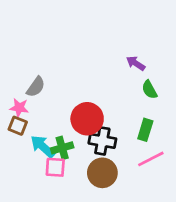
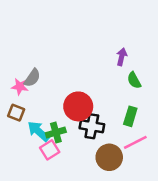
purple arrow: (136, 63) -> (122, 57), turned 70
pink star: (19, 108) -> (20, 87), moved
pink square: (55, 167) -> (50, 150), turned -36
brown circle: (102, 173) -> (109, 157), moved

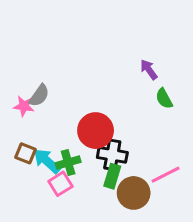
purple arrow: (122, 57) -> (149, 70), turned -49
brown square: (16, 113) -> (25, 153), moved
green rectangle: (130, 116) -> (112, 176), moved

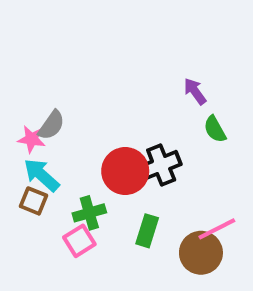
black cross: (112, 155) -> (161, 165), moved, turned -32
cyan arrow: (47, 161) -> (41, 175), moved
brown circle: (134, 193) -> (201, 253), moved

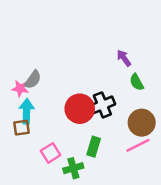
cyan arrow: (41, 175) -> (27, 111), turned 50
brown square: (34, 201) -> (22, 128), turned -30
green cross: (89, 213) -> (73, 168), moved
brown circle: (201, 253) -> (142, 123), moved

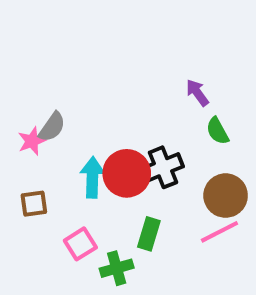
pink star: (20, 88) -> (32, 141), turned -30
cyan arrow: (27, 111) -> (92, 177), moved

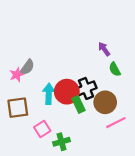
brown circle: (226, 196) -> (105, 102), moved
brown square: (34, 204) -> (18, 108), size x1.5
green rectangle: (149, 234) -> (79, 104), moved, turned -42

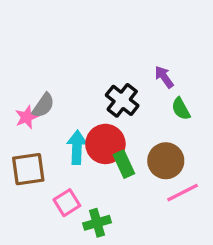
black cross: (86, 88) -> (122, 100), moved, turned -30

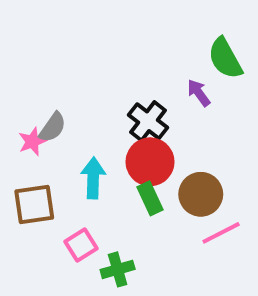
green semicircle: (181, 109) -> (225, 58), moved, size x1.5
red circle: (105, 144) -> (150, 162), moved

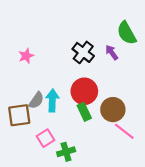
black cross: (148, 121) -> (83, 52), moved
gray semicircle: (53, 127) -> (36, 100), moved
pink star: (32, 142) -> (26, 56), moved
pink line: (221, 233) -> (124, 131), turned 65

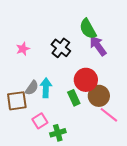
green semicircle: (127, 33) -> (88, 29), moved
black cross: (83, 52) -> (61, 48), moved
purple arrow: (112, 52) -> (98, 46), size x1.5
red circle: (84, 91) -> (86, 80), moved

